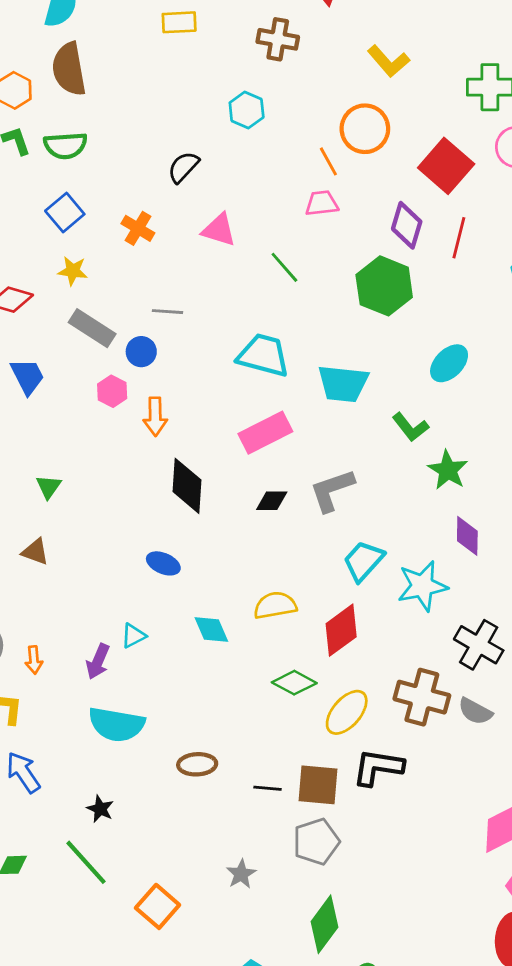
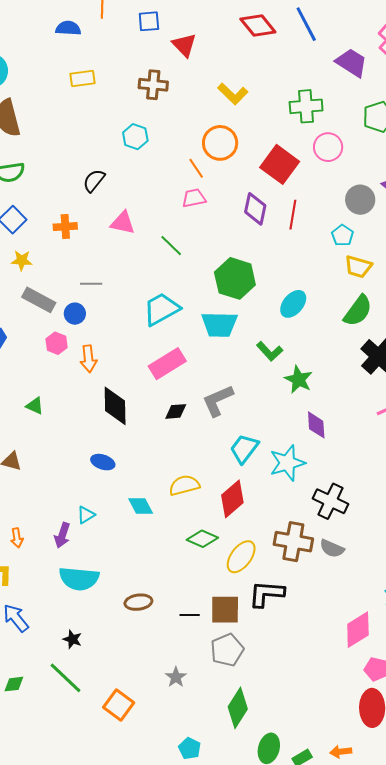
orange cross: (138, 228) -> (65, 227), turned -30
green hexagon: (384, 286) -> (235, 278), moved
cyan trapezoid: (263, 355) -> (161, 309), turned -39
green triangle: (48, 487) -> (35, 406), moved, turned -36

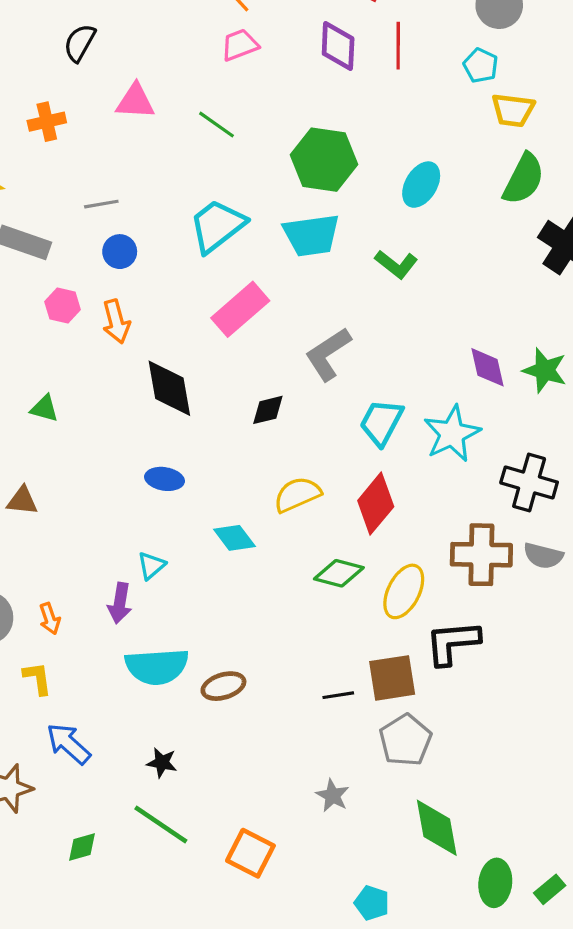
blue circle: (75, 314) -> (120, 252), moved
green star: (299, 380) -> (545, 370), moved
black diamond: (176, 411) -> (268, 410), moved
brown ellipse: (138, 602) -> (223, 686), moved
green diamond: (238, 708) -> (437, 828), turned -33

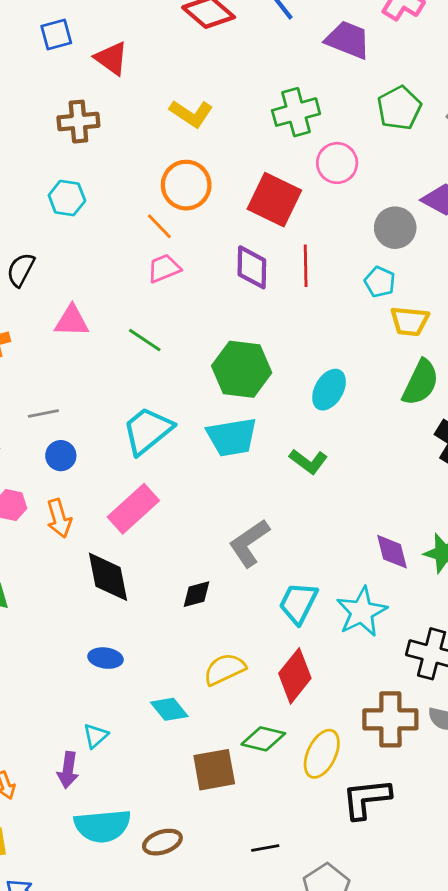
pink rectangle: (240, 309) -> (133, 509), moved
brown square: (392, 678) -> (214, 770), moved

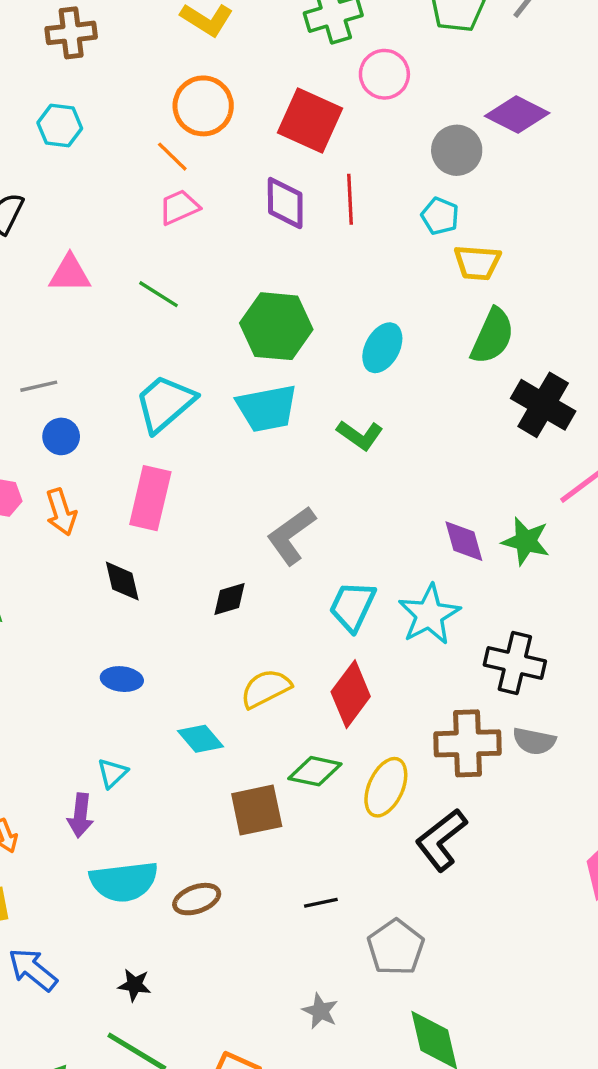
pink rectangle: (133, 509) -> (150, 498), turned -33
black diamond: (108, 577) -> (122, 581), size x0.7
black L-shape: (366, 799) -> (441, 840), turned -30

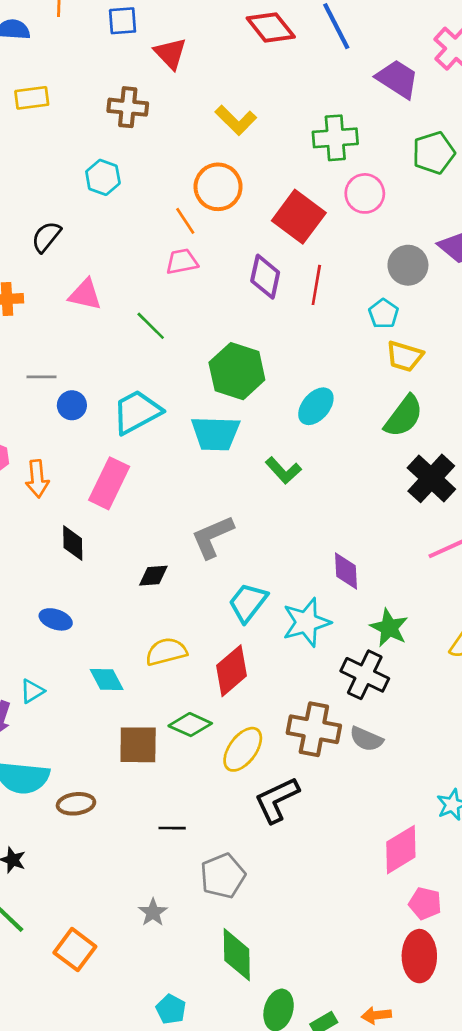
blue circle: (61, 436) -> (72, 405), moved
green star: (526, 541) -> (389, 628), moved

